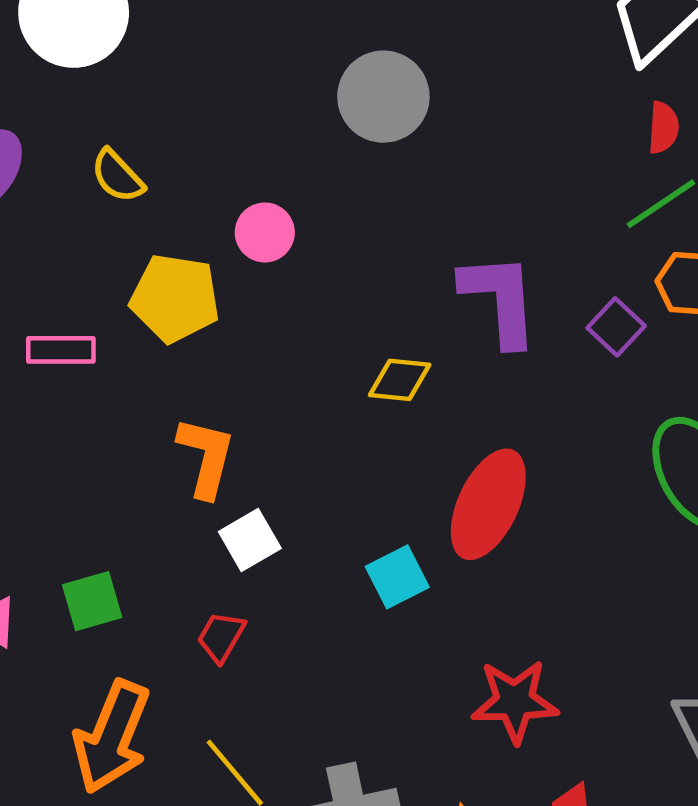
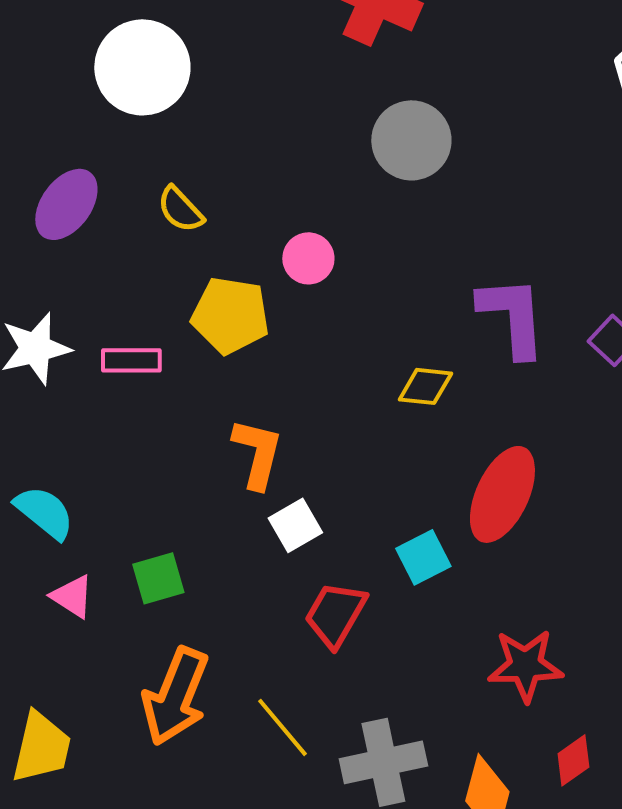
red trapezoid: (221, 637) -> (335, 614), moved, size x1.5

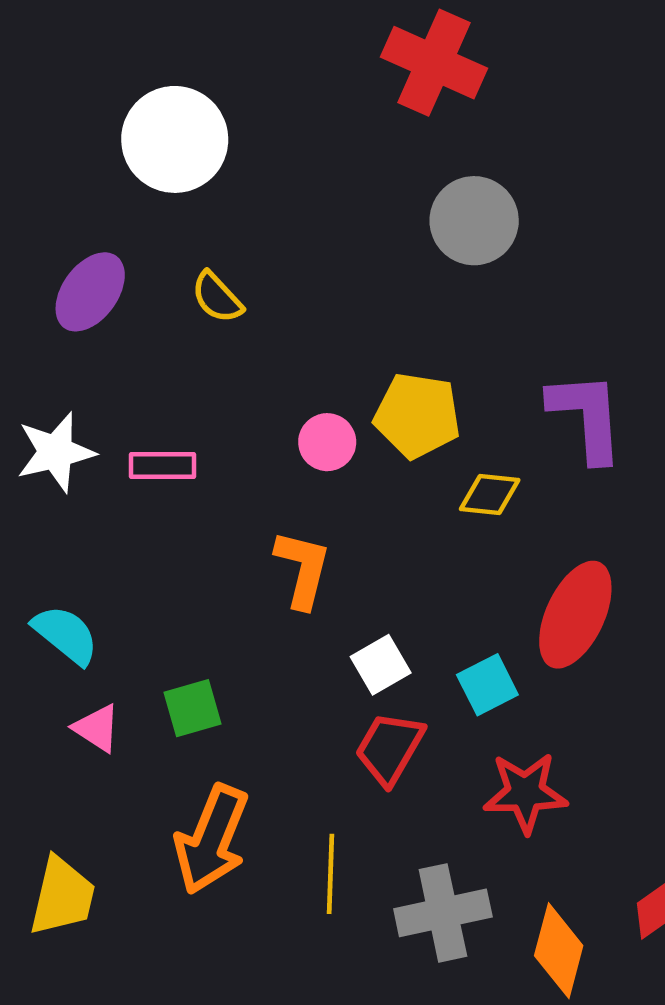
pink circle: (308, 258) -> (327, 442), moved
yellow pentagon: (230, 315) -> (417, 415), moved
white square: (295, 525) -> (381, 665), moved
red star: (525, 665) -> (525, 793), moved
yellow line: (282, 727) -> (331, 874), turned 42

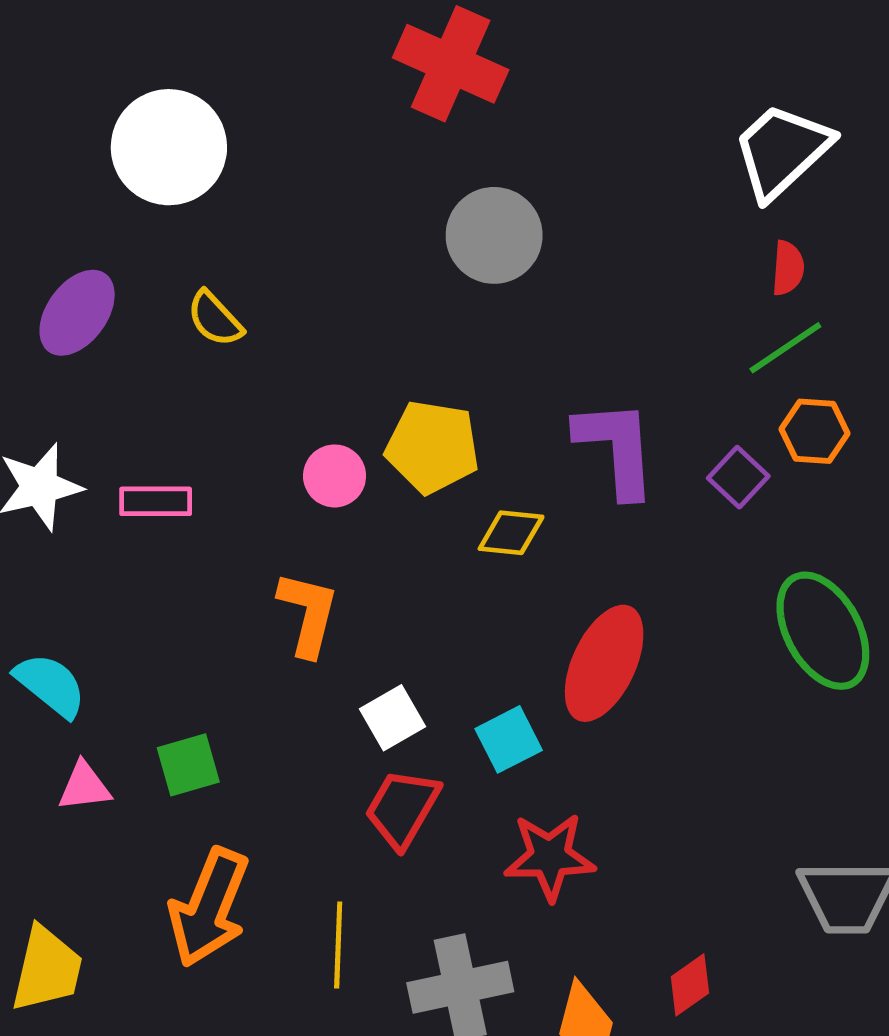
pink triangle: (97, 728) -> (84, 787), turned -40

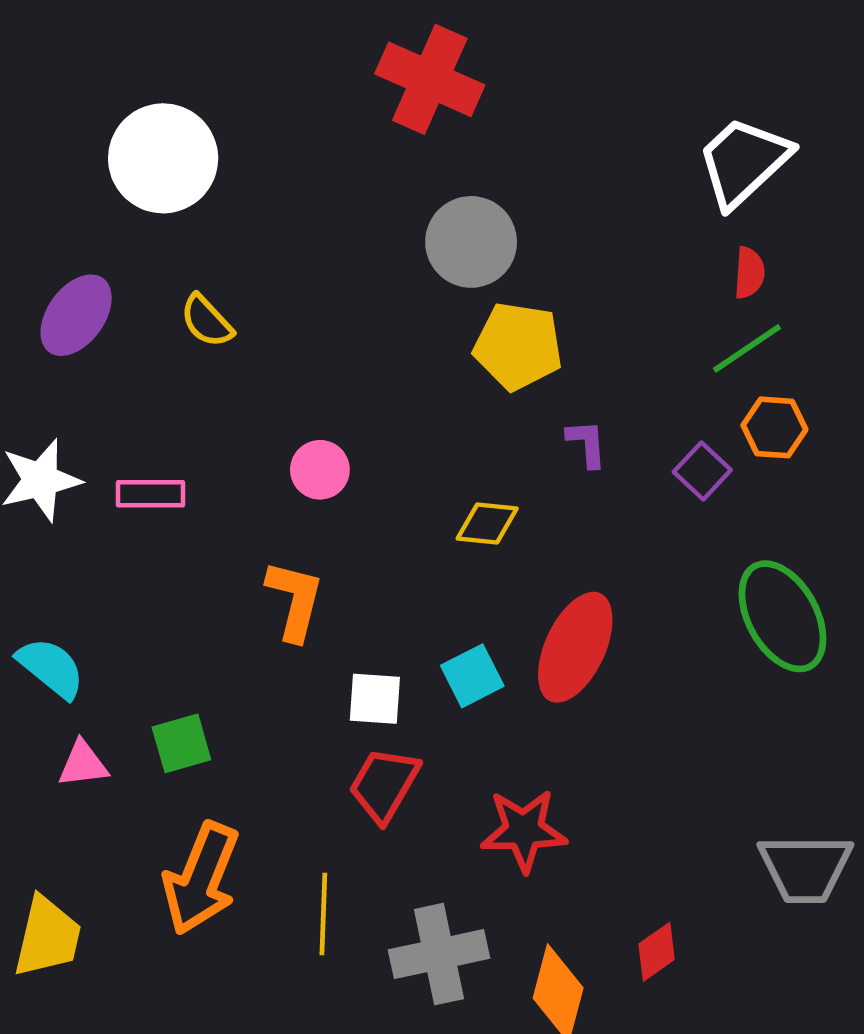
yellow pentagon: (432, 447) -> (518, 346), moved
purple L-shape: (616, 448) -> (587, 443), size x0.5
white square: (393, 718) -> (375, 699), turned 34
cyan square: (509, 739) -> (472, 676), moved

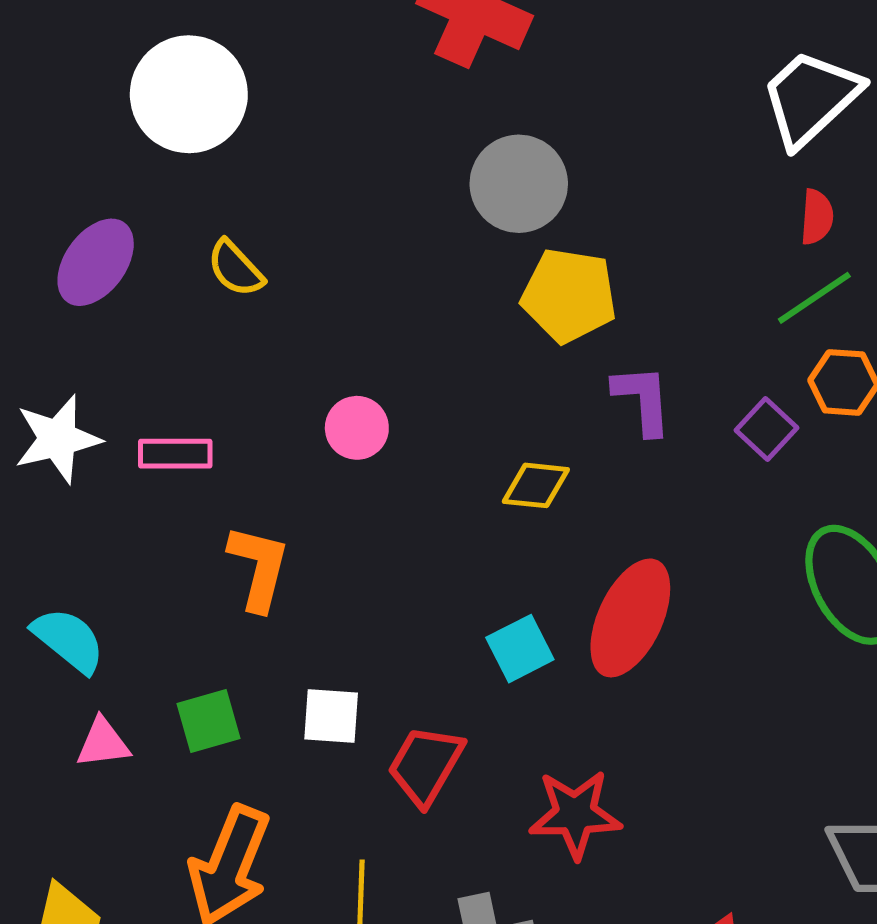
purple L-shape: (587, 443) -> (643, 400), size x1.4
orange L-shape: (295, 600) -> (259, 568), moved
white square: (375, 699) -> (331, 716), moved

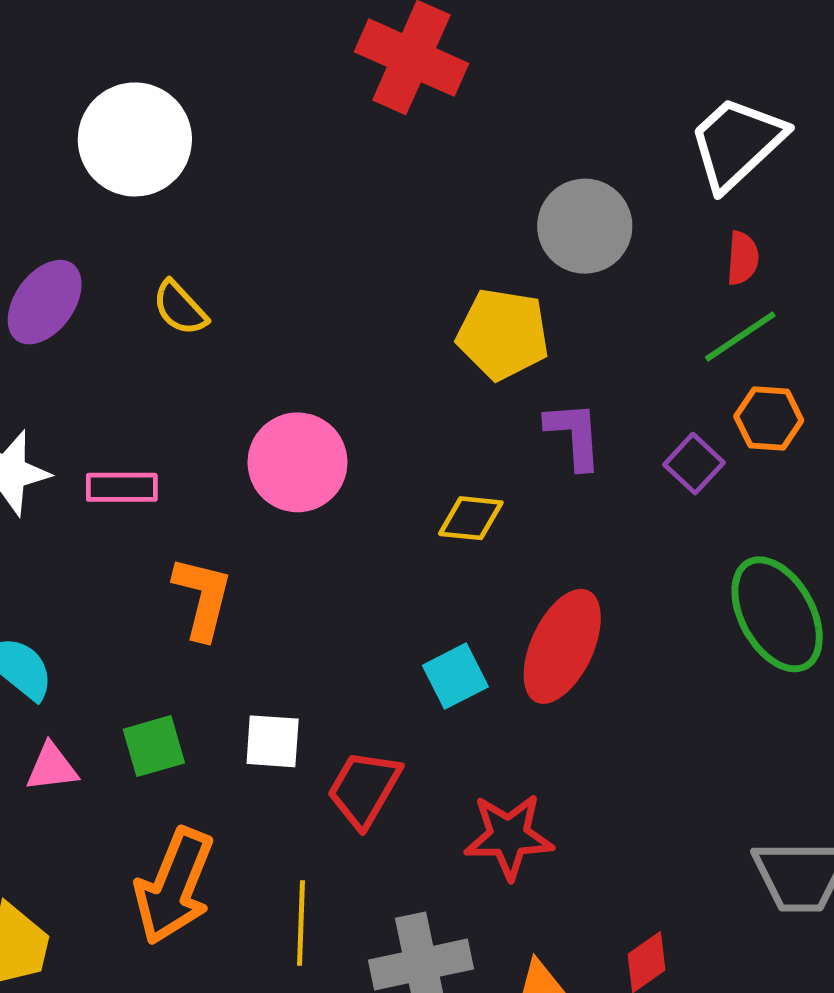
gray circle: (519, 184) -> (585, 226), moved
pink circle: (357, 428) -> (297, 462), size x1.6

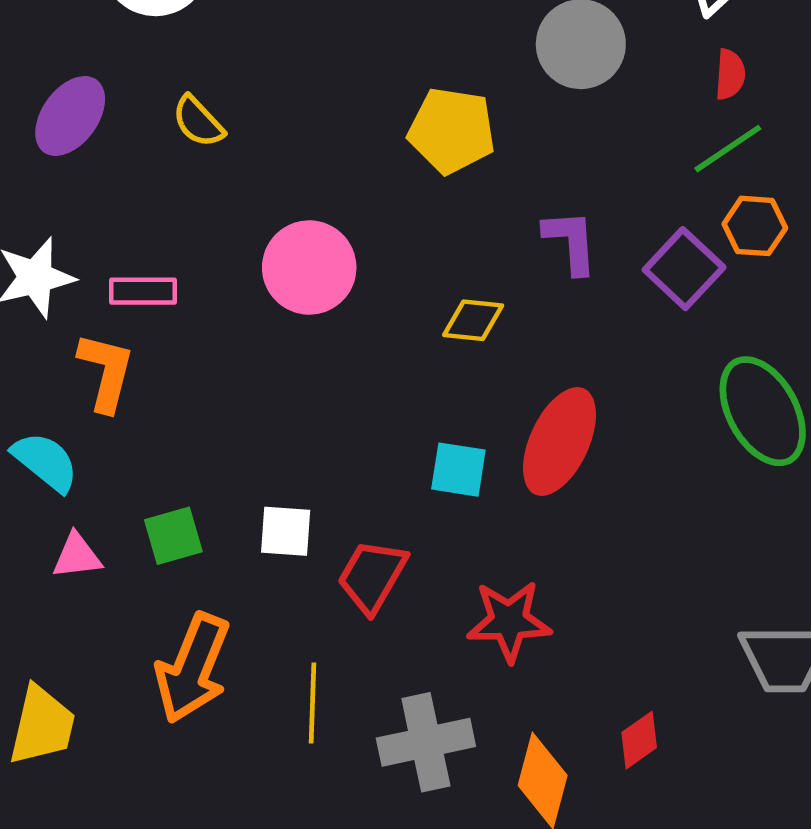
yellow pentagon: (503, 334) -> (452, 131), moved
purple square: (694, 464) -> (684, 269), size x1.4
orange L-shape: (203, 598) -> (106, 372), moved
cyan square: (455, 676) -> (458, 470), turned 36

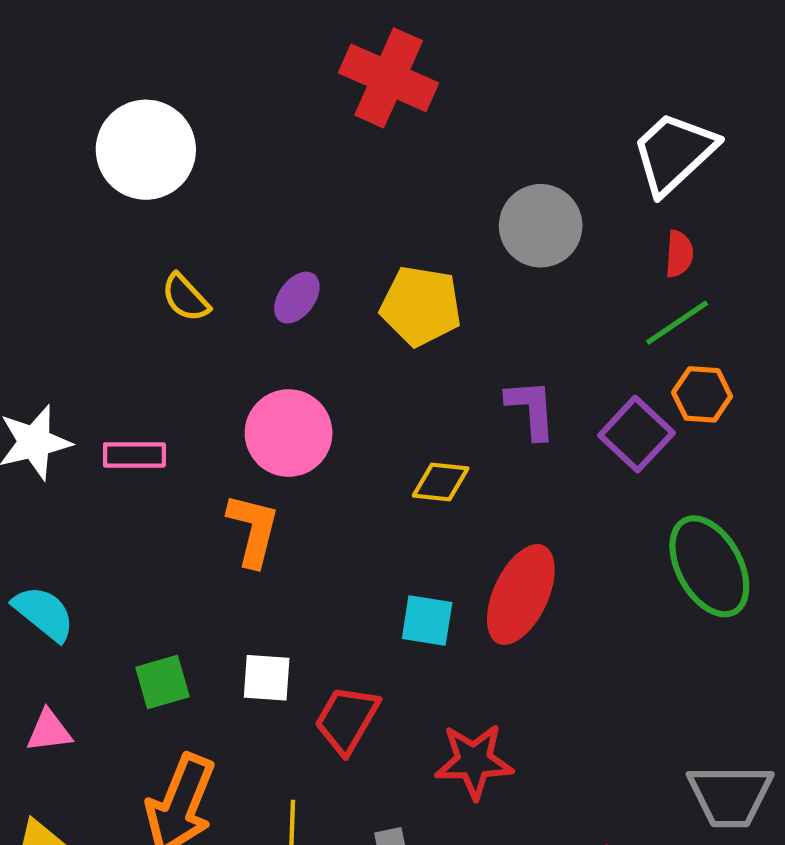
purple ellipse: (70, 116) -> (297, 298), moved, size x0.7
orange L-shape: (106, 372) -> (253, 530), moved
pink triangle: (77, 556) -> (49, 731), moved

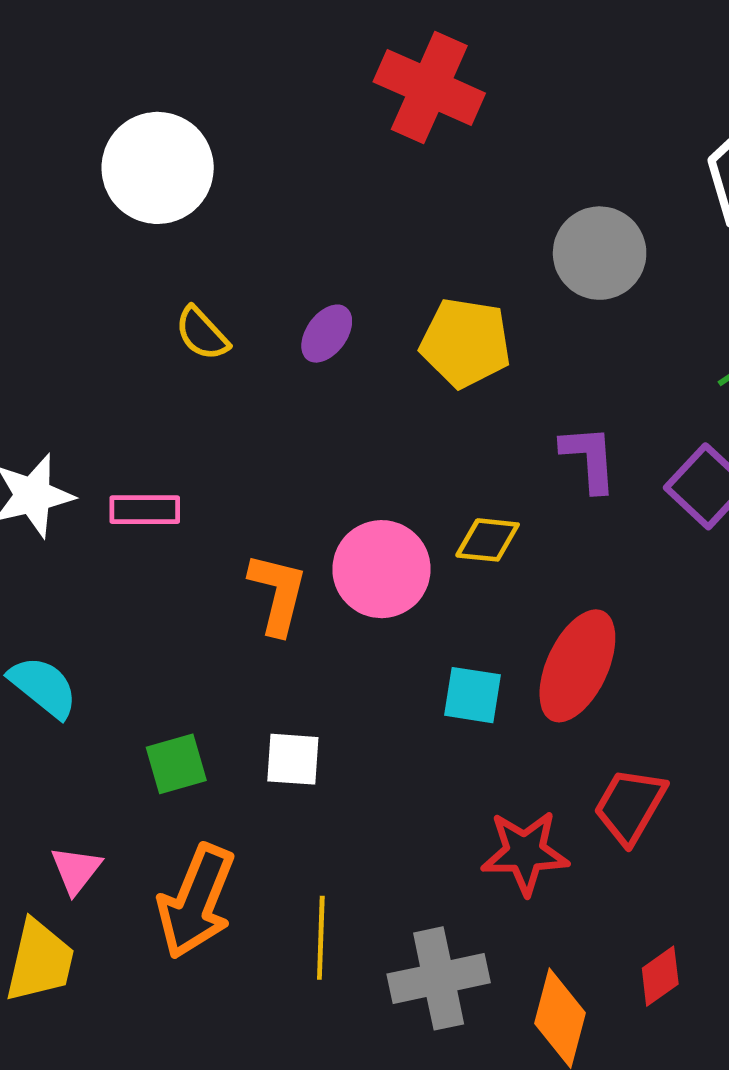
pink circle: (289, 433) -> (381, 569), moved
red trapezoid: (347, 719) -> (630, 806), moved
pink triangle: (49, 731) -> (76, 870), moved, turned -45

